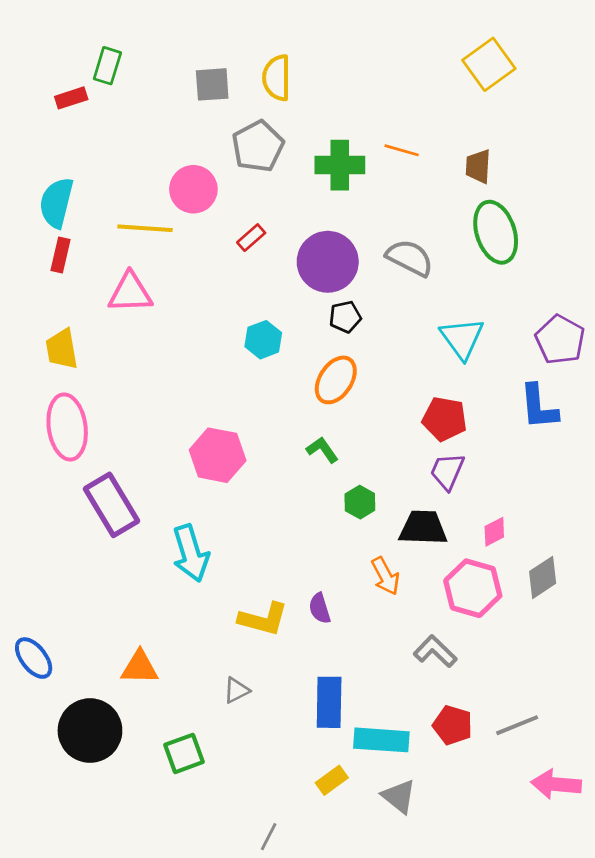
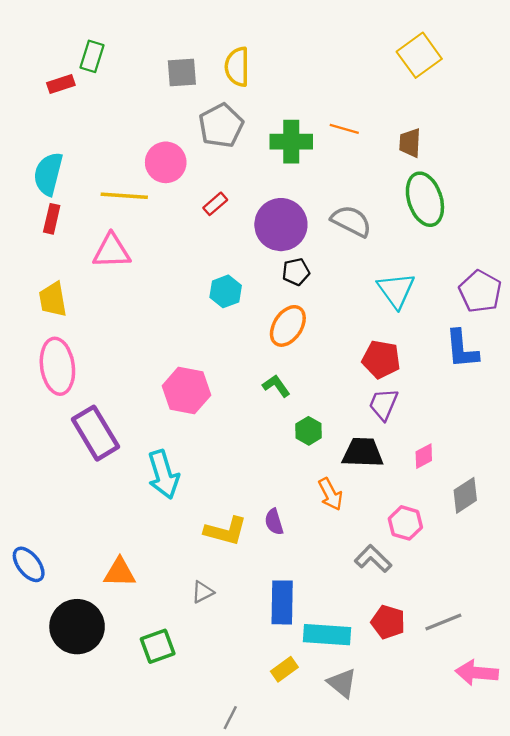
pink hexagon: (473, 588) -> (405, 523), moved, size x0.7

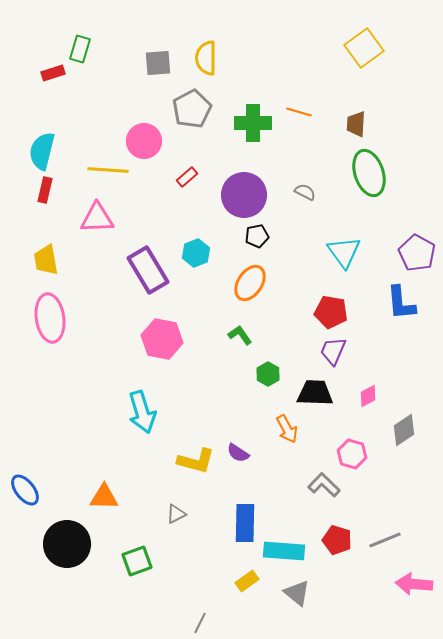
gray semicircle: (351, 221) -> (305, 192), size x0.6
purple rectangle: (95, 433) -> (148, 270), moved
purple semicircle: (274, 522) -> (238, 453), turned -40

